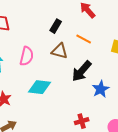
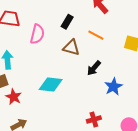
pink semicircle: (27, 56) -> (37, 34), moved
black arrow: (82, 71) -> (94, 68), size x0.7

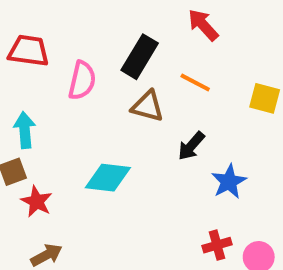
black rectangle: (67, 22) -> (140, 57), size x1.5
red cross: (94, 119) -> (217, 245), moved

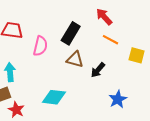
orange line: (195, 82) -> (110, 40), moved
black arrow: (191, 146) -> (98, 70), moved

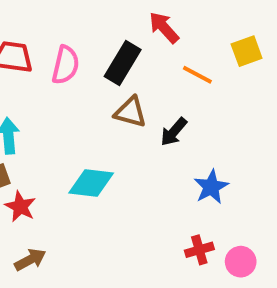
red arrow: (104, 17) -> (164, 28), moved
pink semicircle: (40, 46) -> (66, 65), moved
yellow square: (137, 55) -> (247, 51), moved, turned -35

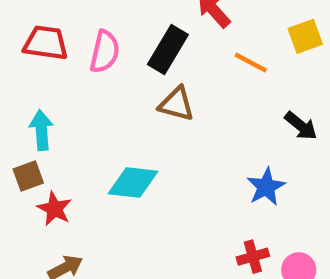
black arrow: (174, 132) -> (301, 126), moved, turned -92

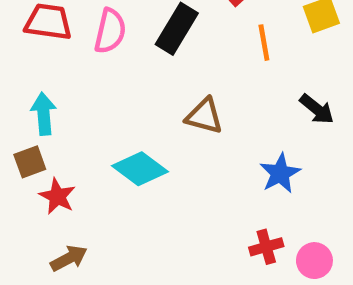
orange line: (251, 63) -> (264, 43), turned 52
brown triangle: (177, 104) -> (204, 116), moved
cyan diamond: (133, 183) -> (140, 169), turned 30

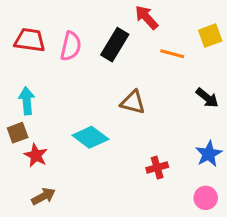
orange line: (264, 43) -> (172, 54), turned -65
blue star: (280, 173) -> (209, 154), moved
red cross: (266, 247) -> (157, 168), moved

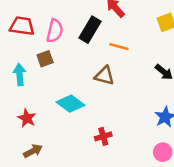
orange line: (172, 54) -> (119, 47), moved
brown square: (18, 133) -> (45, 59), moved
red cross: (157, 168) -> (103, 136), moved

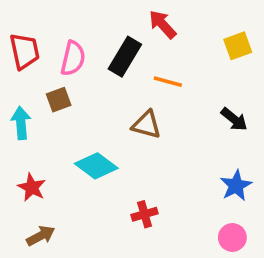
red trapezoid: (22, 26) -> (25, 51), turned 70

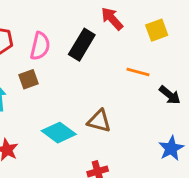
yellow square: (238, 46) -> (157, 30), moved
orange line: (168, 82) -> (138, 72), moved
brown triangle: (146, 125) -> (99, 121), moved

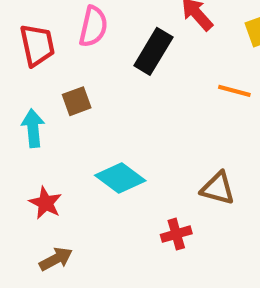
pink semicircle: (40, 46) -> (93, 26), moved
brown triangle: (99, 121) -> (218, 188), moved

